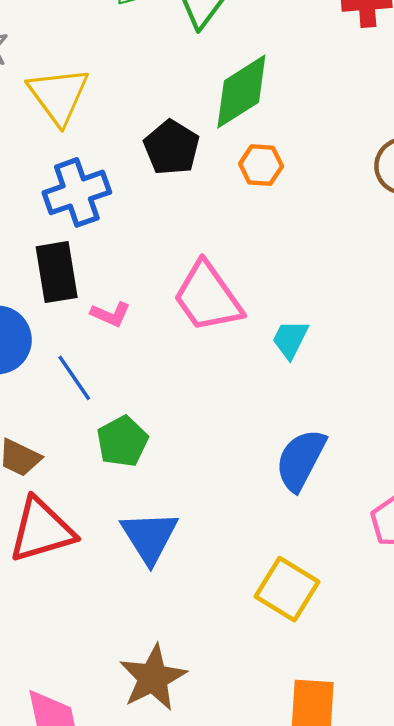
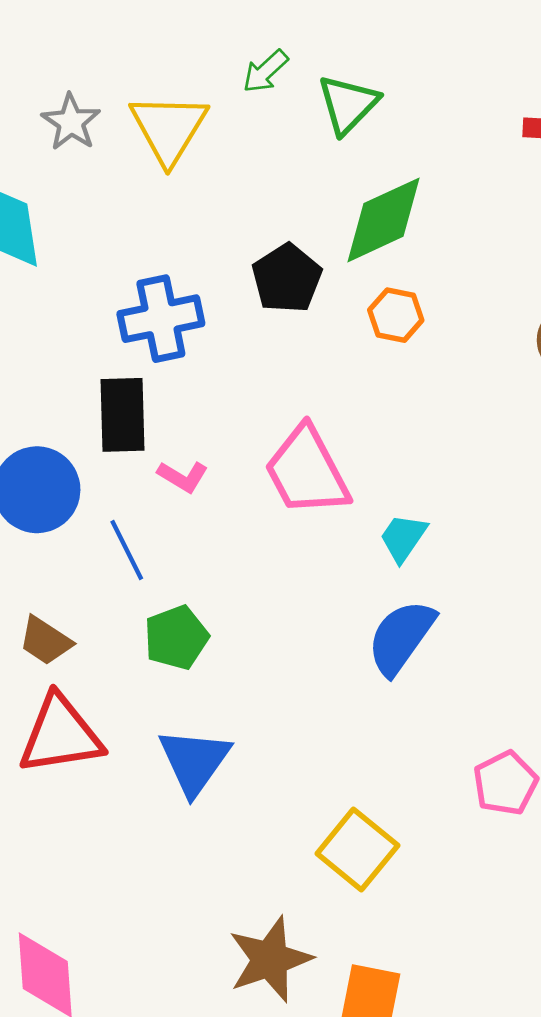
yellow triangle: (58, 95) -> (169, 128), moved
blue semicircle: (301, 460) -> (401, 637), moved
brown star: (153, 678) -> (270, 959), moved

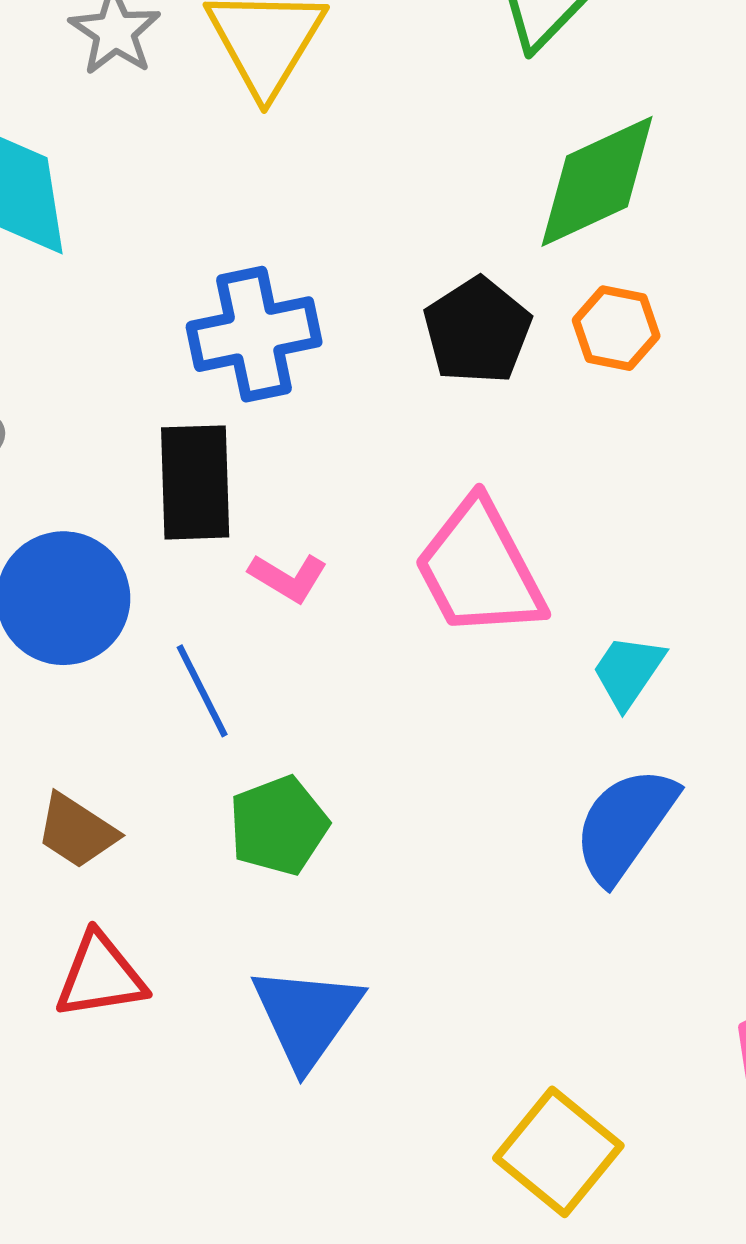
black pentagon: (287, 278) -> (477, 331), moved
red triangle: (61, 735) -> (100, 976), size x0.7

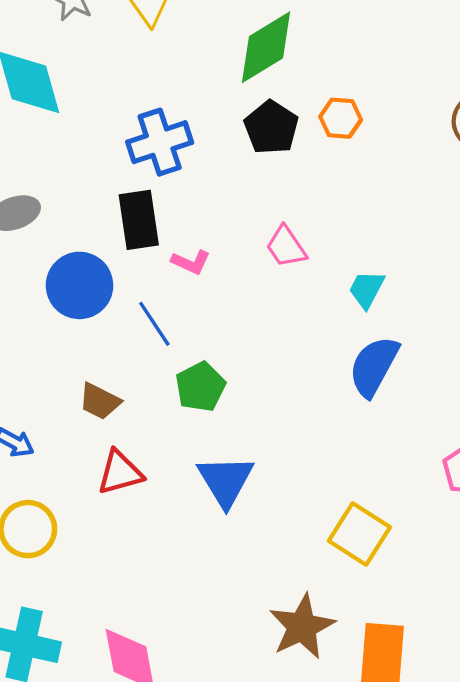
green diamond: (597, 181) -> (266, 47), moved
pink trapezoid: (479, 569) -> (286, 247), size x0.6

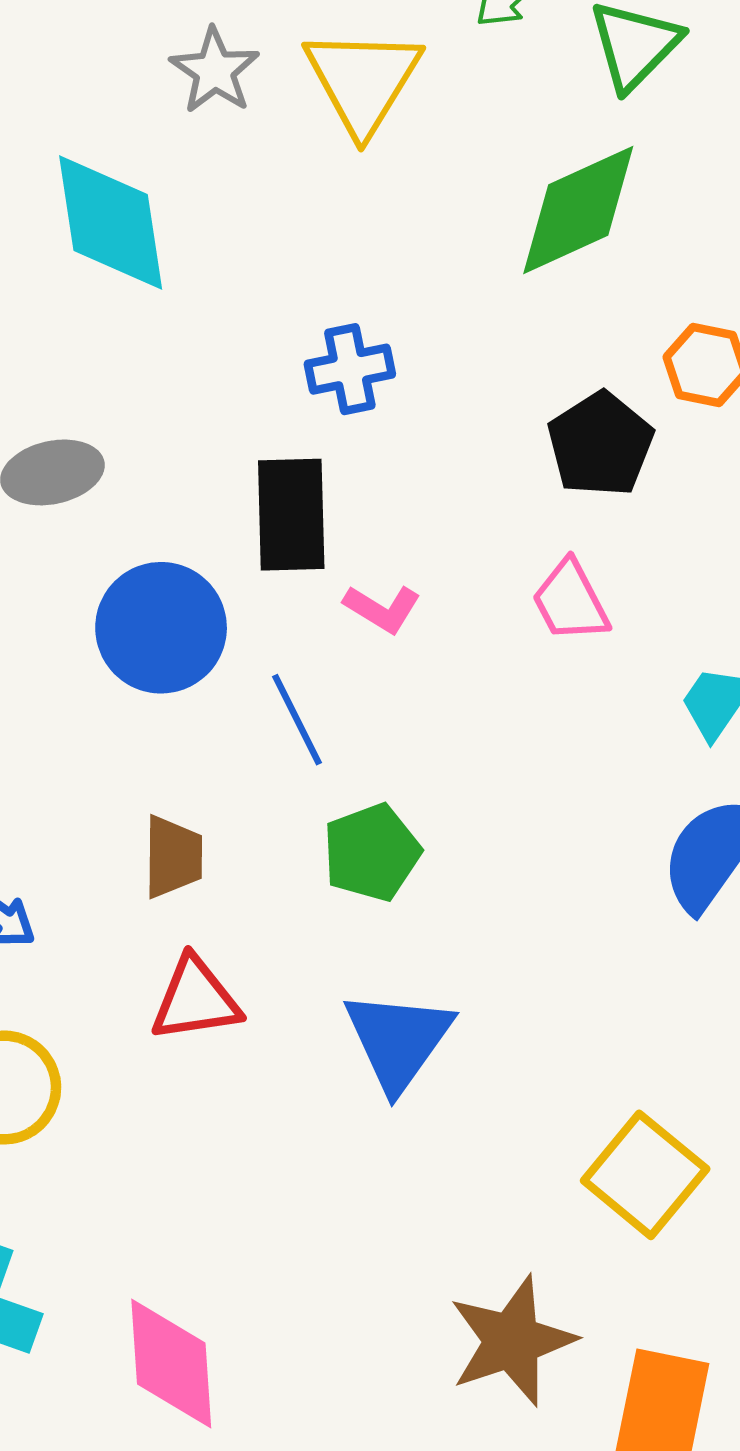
black pentagon: (271, 128) -> (600, 444), moved
blue cross: (160, 142) -> (350, 369), size x0.7
brown trapezoid: (100, 401) -> (173, 857), turned -123

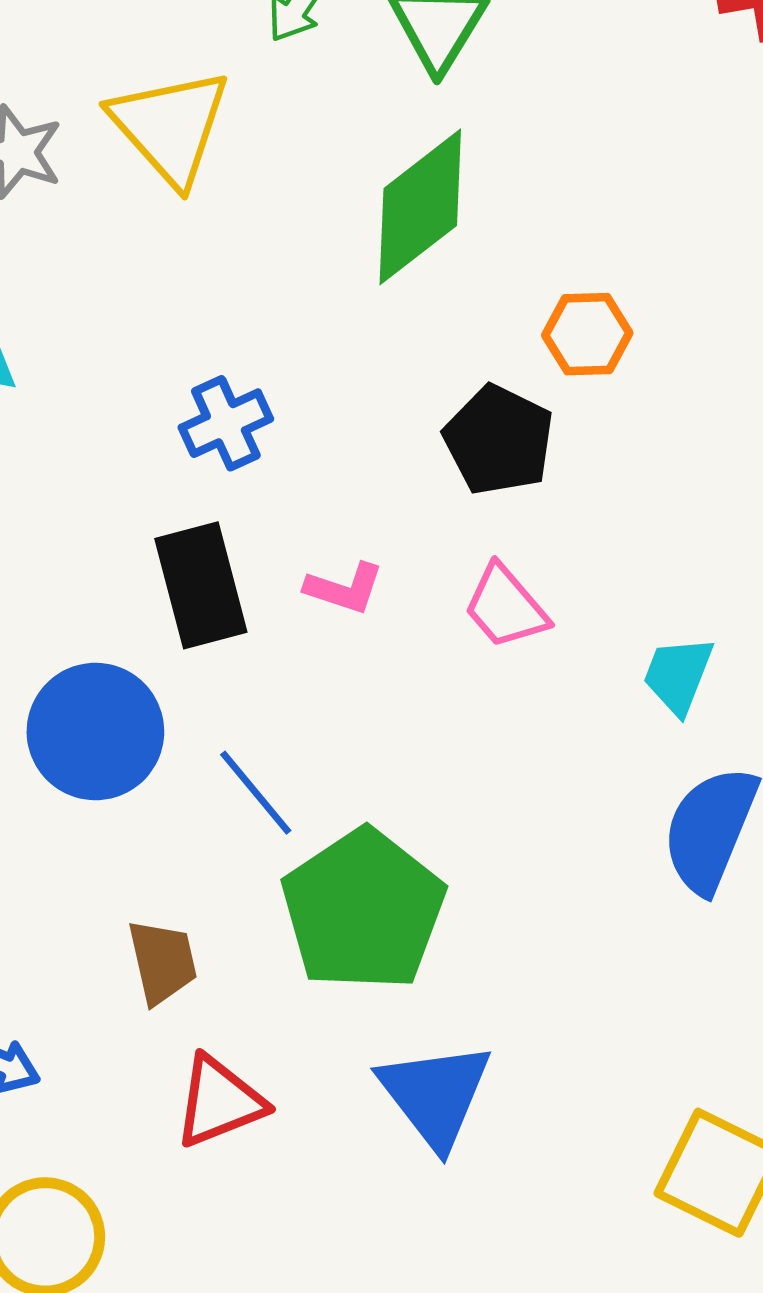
pink L-shape: (382, 609) -> (344, 588), moved
green pentagon: (372, 852) -> (363, 910), size x1.6

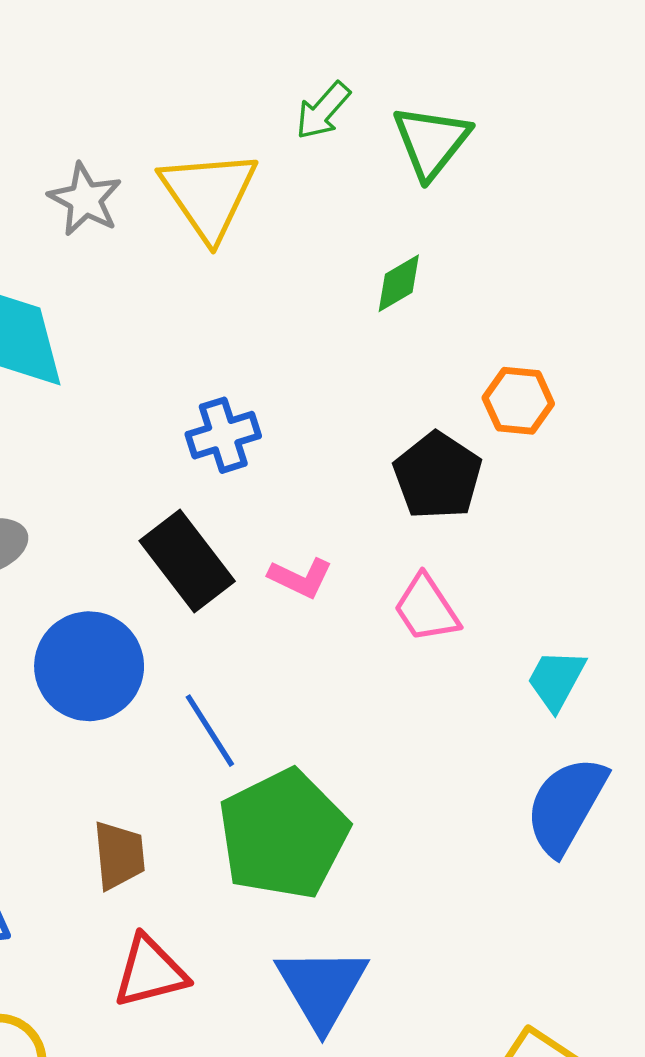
green diamond: (420, 207) -> (399, 283), size x0.5
black rectangle: (201, 585) -> (187, 561), turned -30

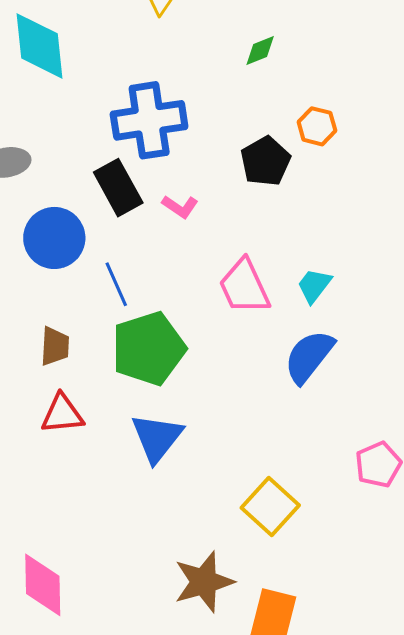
blue cross: (223, 435) -> (149, 120), size x1.8
pink trapezoid: (426, 608) -> (244, 287), moved, size x1.4

